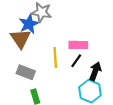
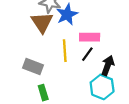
blue star: (29, 24) -> (67, 14), moved
brown triangle: (21, 39) -> (42, 22), moved

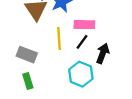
cyan hexagon: (102, 87) -> (81, 74), moved
green rectangle: (43, 93) -> (28, 81), moved

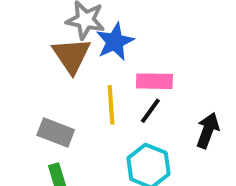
black arrow: (103, 53) -> (208, 130), moved

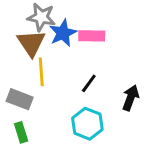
pink rectangle: (154, 81) -> (92, 36), moved
yellow line: (111, 105) -> (41, 72), moved

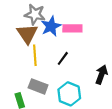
black line: (89, 83) -> (63, 58), moved
gray rectangle: (20, 99) -> (38, 86), moved

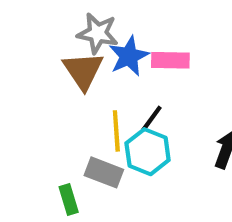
yellow line: (35, 55) -> (116, 131), moved
cyan hexagon: (69, 94) -> (148, 152), moved

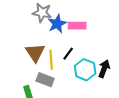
brown triangle: (83, 71) -> (35, 53), moved
cyan hexagon: (148, 152) -> (85, 70), moved

